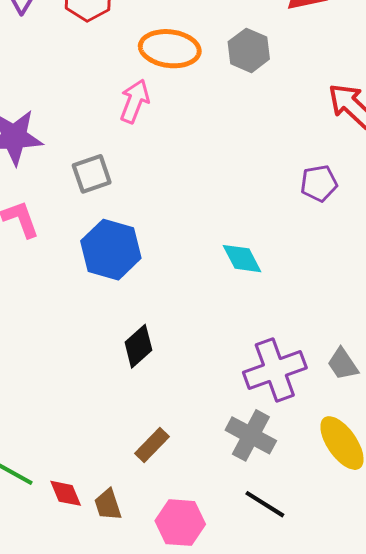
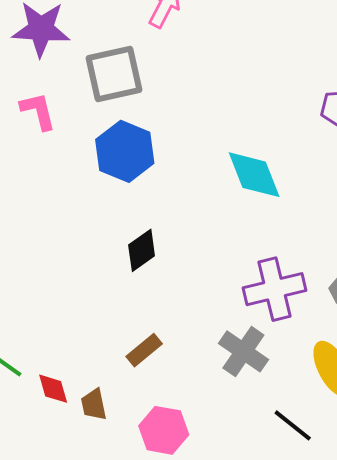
gray square: (92, 174) -> (114, 74), size x1.5
cyan diamond: (242, 259) -> (254, 175), size x1.4
black line: (265, 504) -> (293, 425), moved

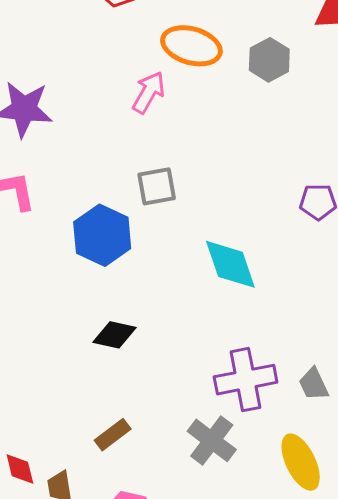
gray square: (114, 74) -> (157, 186), moved, size x0.7
black diamond: (142, 250) -> (114, 335), turned 45

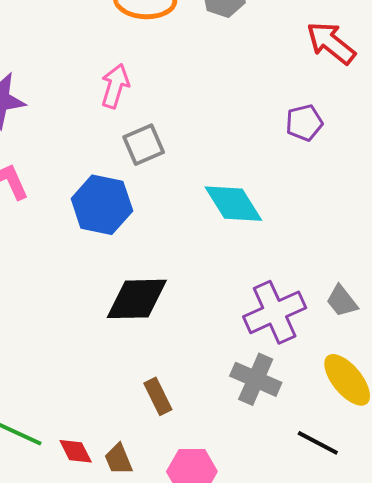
pink arrow: (149, 92) -> (115, 86), moved
black diamond: (114, 335) -> (137, 299), size x1.5
brown rectangle: (113, 435) -> (158, 396), turned -66

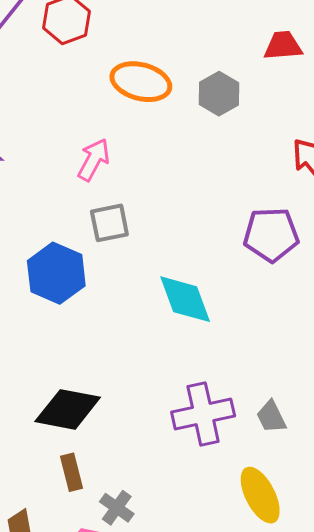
purple pentagon: (304, 123) -> (271, 235), size x1.5
black diamond: (137, 299) -> (68, 409), moved
gray cross: (256, 379) -> (117, 508), moved, size x0.7

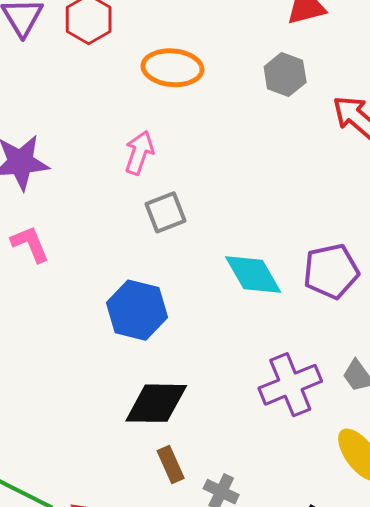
gray hexagon: (219, 94) -> (285, 74), moved
purple pentagon: (271, 235) -> (331, 271), moved
blue hexagon: (56, 273) -> (137, 310), moved

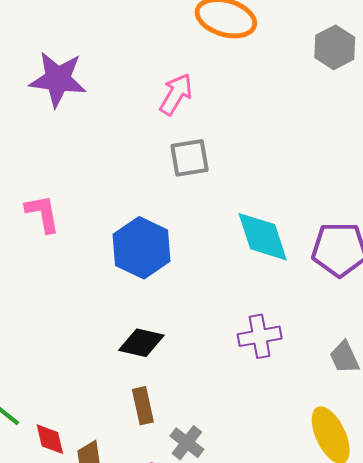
pink L-shape: (30, 244) -> (43, 214), moved
purple cross: (290, 385) -> (260, 336), moved, size x0.7
black diamond: (156, 403) -> (141, 343), size x0.7

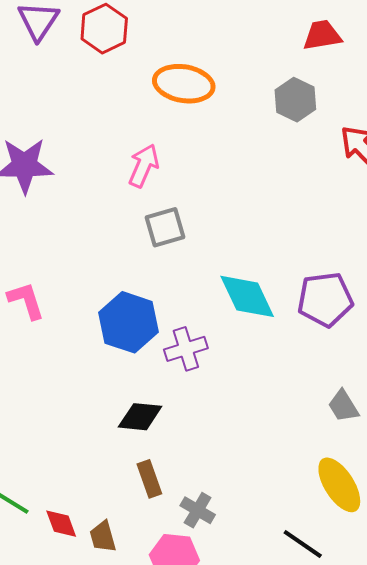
purple cross: (260, 336) -> (186, 349), moved

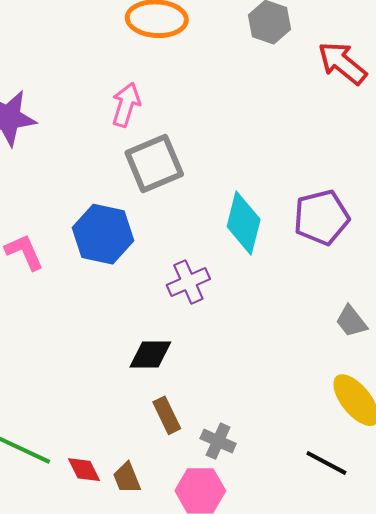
gray square: (165, 227) -> (154, 163), size x1.4
cyan diamond: (247, 296) -> (244, 223), turned 46
blue hexagon: (128, 322) -> (103, 234), moved

